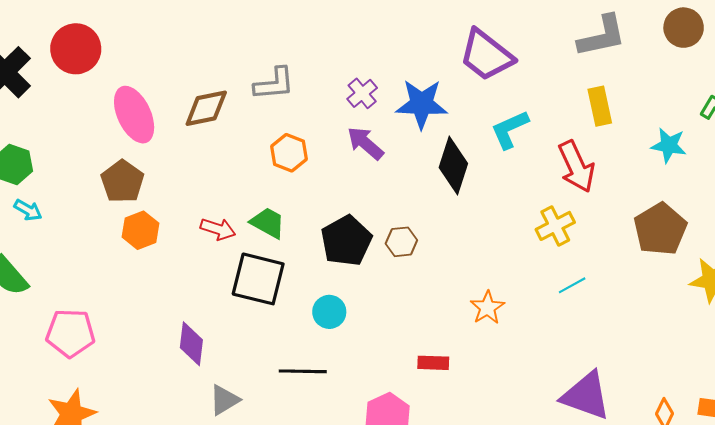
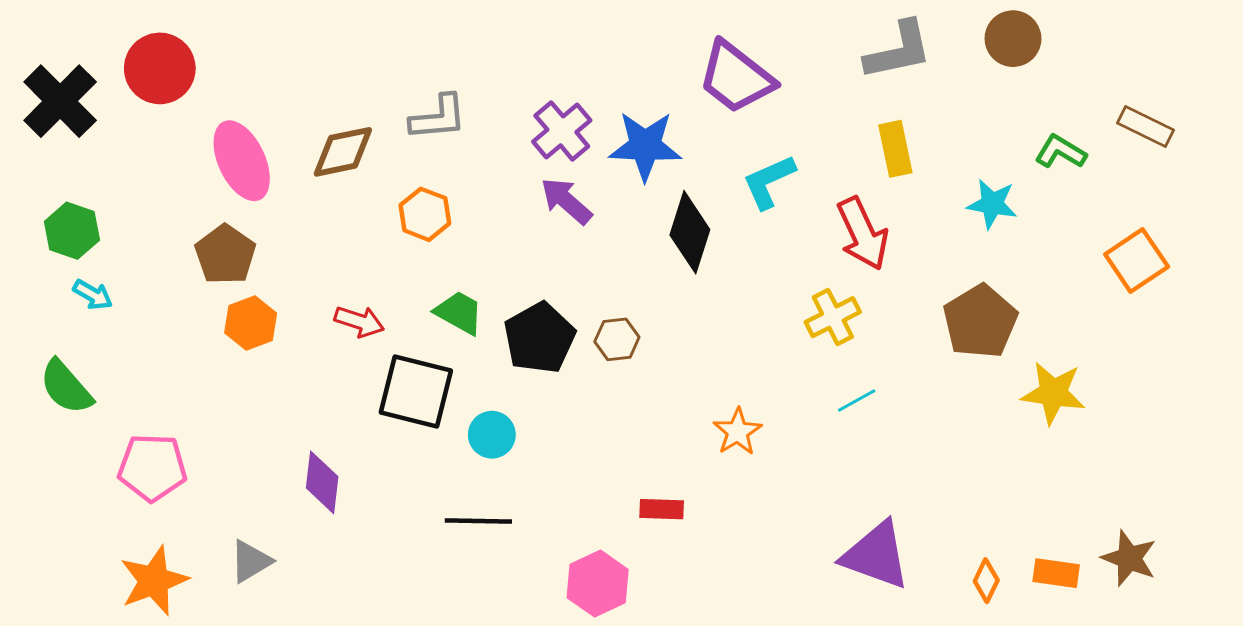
purple cross: (362, 93) -> (562, 131), size x1.4
orange hexagon: (289, 153) -> (425, 214), moved
green trapezoid: (268, 223) -> (459, 313), moved
cyan circle: (329, 312) -> (492, 435), moved
gray triangle: (224, 400) -> (251, 561), moved

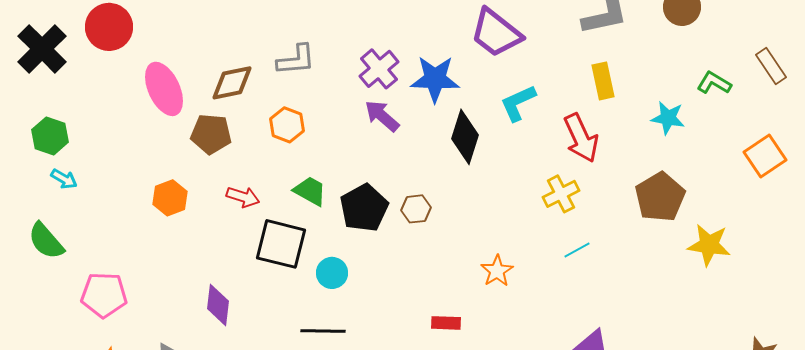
brown rectangle: (1146, 126) -> (771, 66), turned 30
brown pentagon: (225, 255) -> (211, 134), moved, turned -30

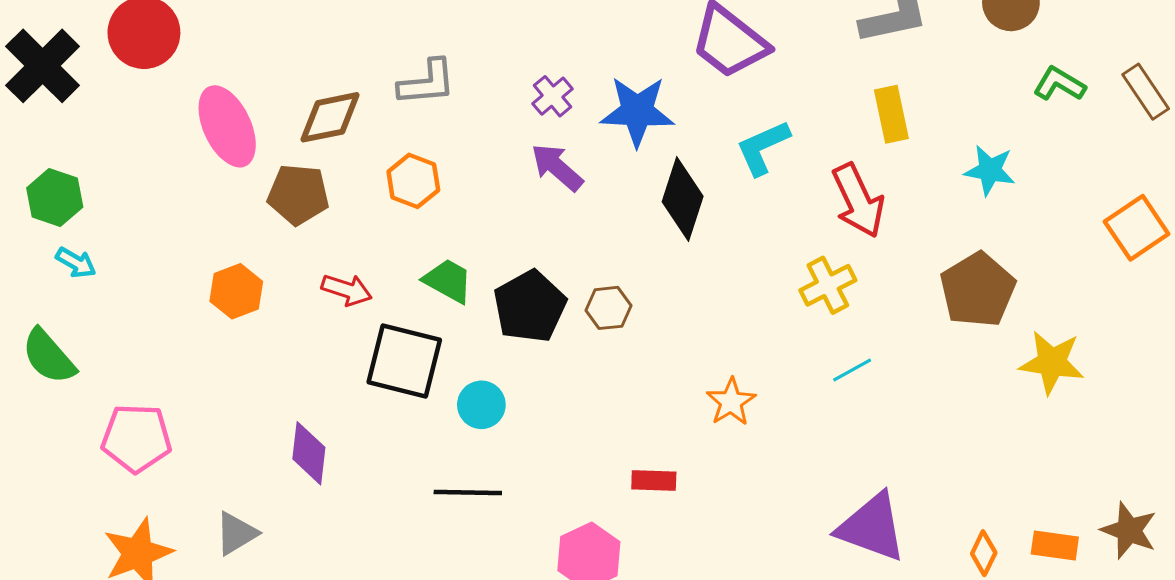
purple cross: (379, 69) -> (552, 96), size x0.7
green L-shape: (714, 83) -> (1059, 84), moved

